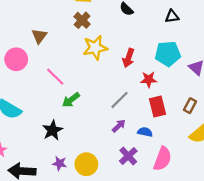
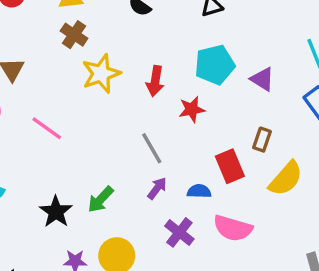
green arrow: (71, 100) -> (101, 199), moved
gray line: (119, 100) -> (152, 148), turned -66
red rectangle: (158, 106) -> (230, 166), moved
pink semicircle: (162, 159) -> (233, 228), turned 95

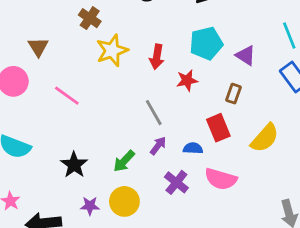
brown rectangle: (262, 140) -> (234, 94), moved
green arrow: (101, 199) -> (124, 161), moved

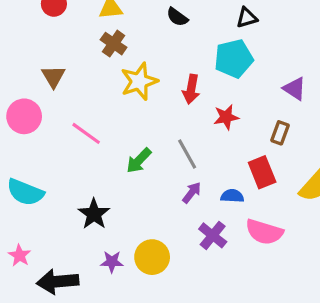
cyan pentagon: (206, 43) -> (234, 59), moved
green arrow: (124, 161) -> (139, 161), moved

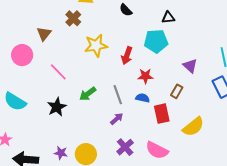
brown cross: (114, 44) -> (73, 18), moved
blue semicircle: (232, 196) -> (143, 98), moved
black star: (94, 214) -> (57, 107), moved

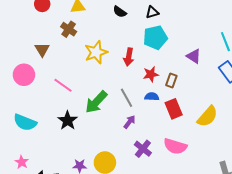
black triangle: (168, 18) -> (152, 12), moved
brown rectangle: (177, 91) -> (171, 80), moved
green arrow: (88, 94) -> (96, 102), size x1.4

